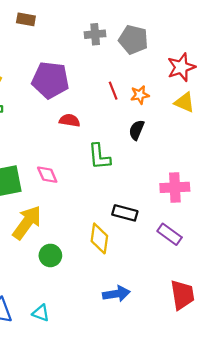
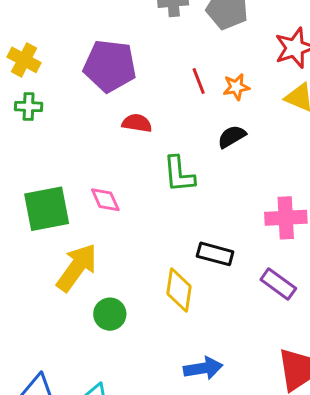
black semicircle: (137, 130) -> (232, 137), turned 36

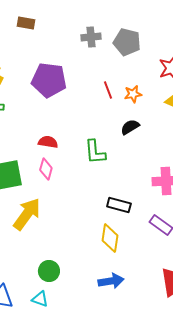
red semicircle: (137, 123) -> (48, 142), moved
pink diamond: (105, 200) -> (46, 169), turned 40
yellow diamond: (179, 290) -> (110, 238), moved
green circle: (110, 314) -> (49, 271), moved

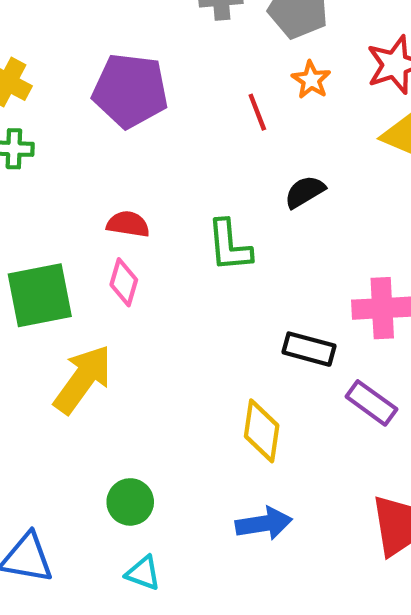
orange star: (133, 94) -> (311, 80), moved, turned -30
black rectangle: (119, 205) -> (309, 349), moved
cyan triangle: (40, 299) -> (143, 573), moved

